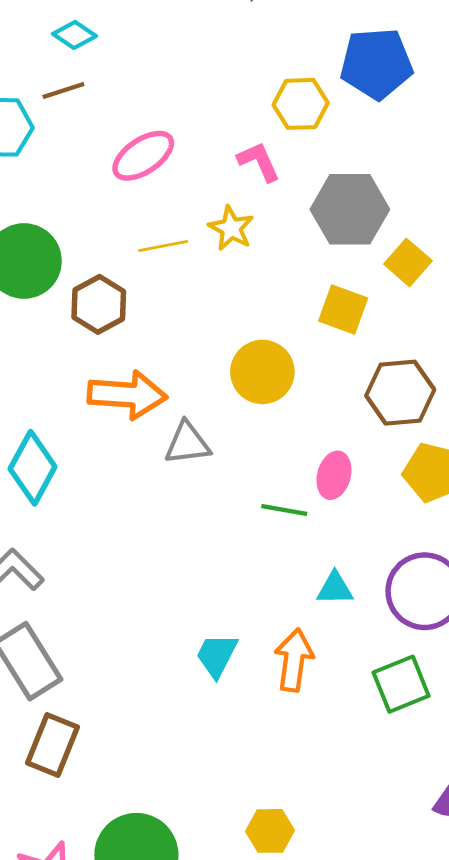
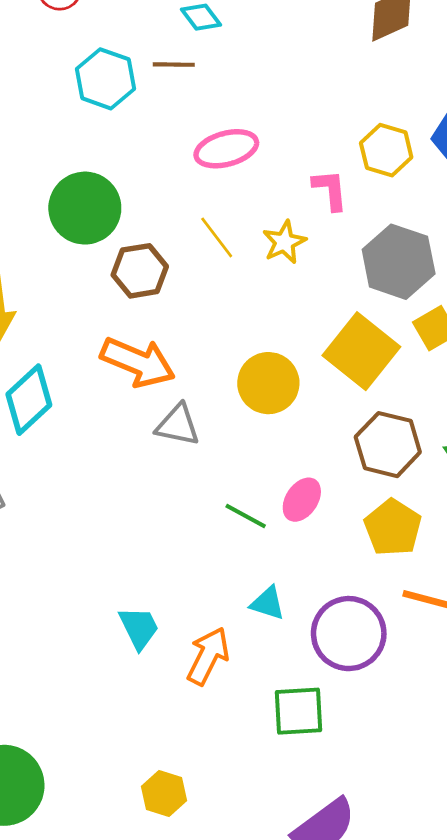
yellow line: (163, 246) -> (217, 237), turned 45
yellow square: (343, 310) -> (361, 351), size x1.5
cyan trapezoid: (217, 655) -> (139, 628), turned 108
yellow hexagon: (270, 831) -> (164, 794), moved

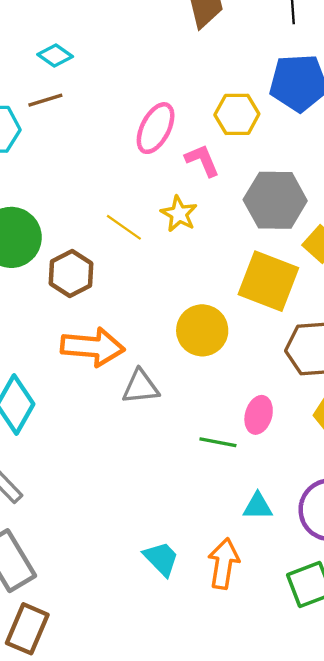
pink ellipse: (226, 149) -> (156, 128), moved, turned -30

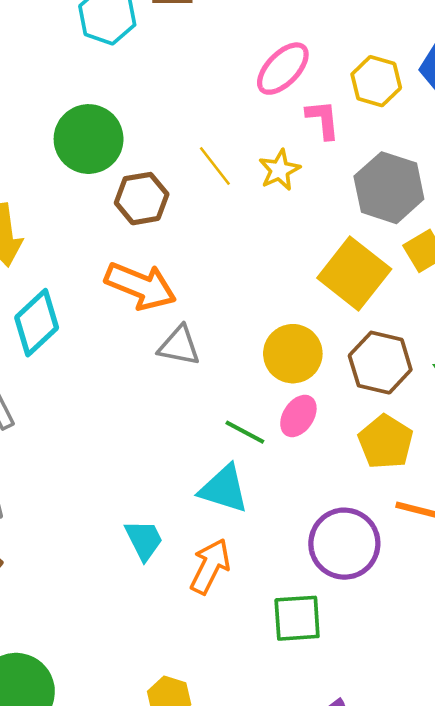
yellow circle: (202, 330) -> (293, 354), moved
cyan triangle: (258, 506) -> (224, 489), moved, size x1.5

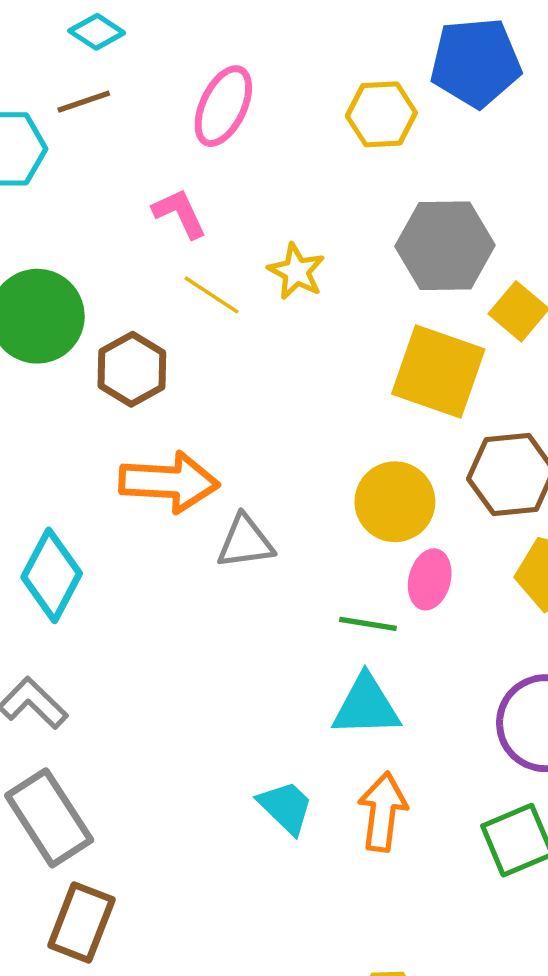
pink ellipse: (283, 69) -> (223, 106), moved
pink L-shape: (323, 120) -> (180, 213), moved

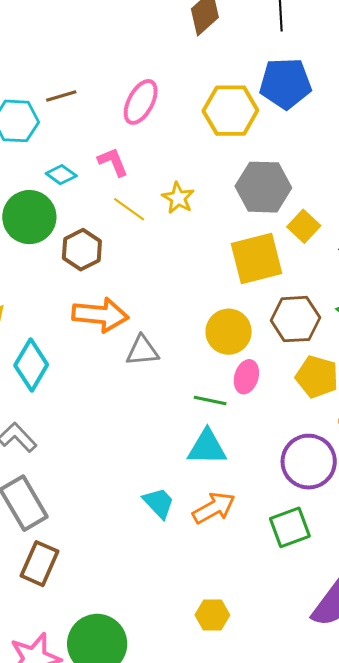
cyan diamond: (97, 32) -> (61, 175), moved
yellow hexagon: (381, 114) -> (230, 111), size x1.4
yellow square: (438, 371) -> (256, 259), turned -36
orange arrow: (383, 812) -> (214, 508), turned 51

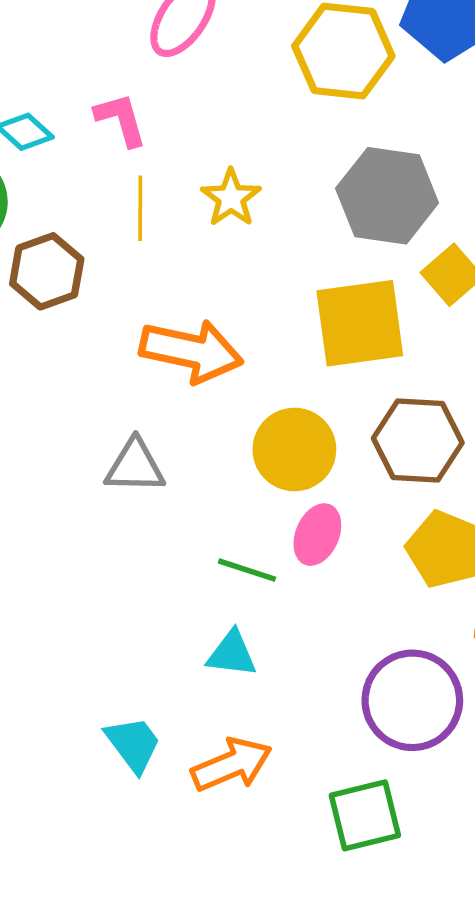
yellow line: (129, 209) -> (140, 208), turned 48
orange arrow: (100, 315) -> (191, 351), moved
cyan triangle: (207, 447) -> (232, 654), size x0.7

